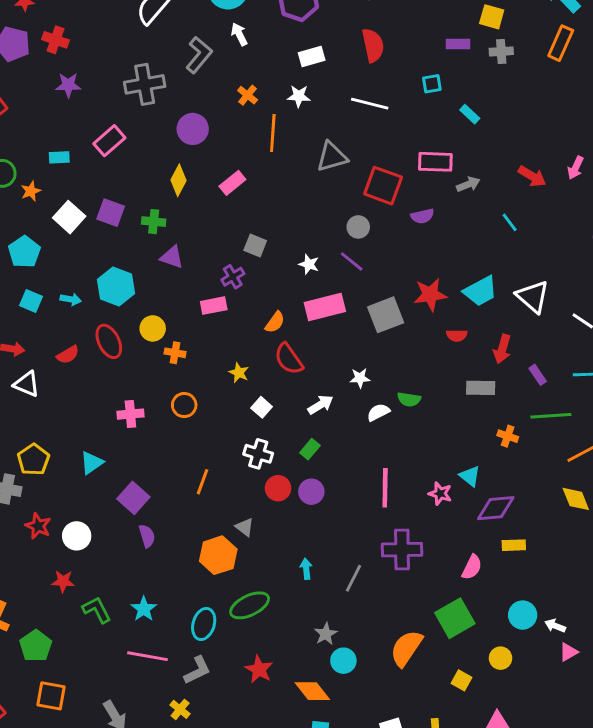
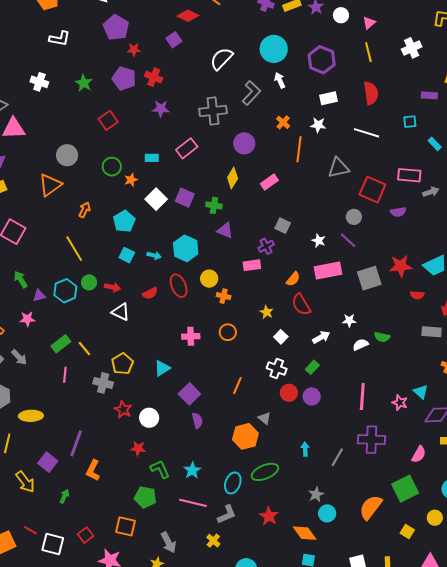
green pentagon: (36, 646) -> (145, 497), moved, turned -30

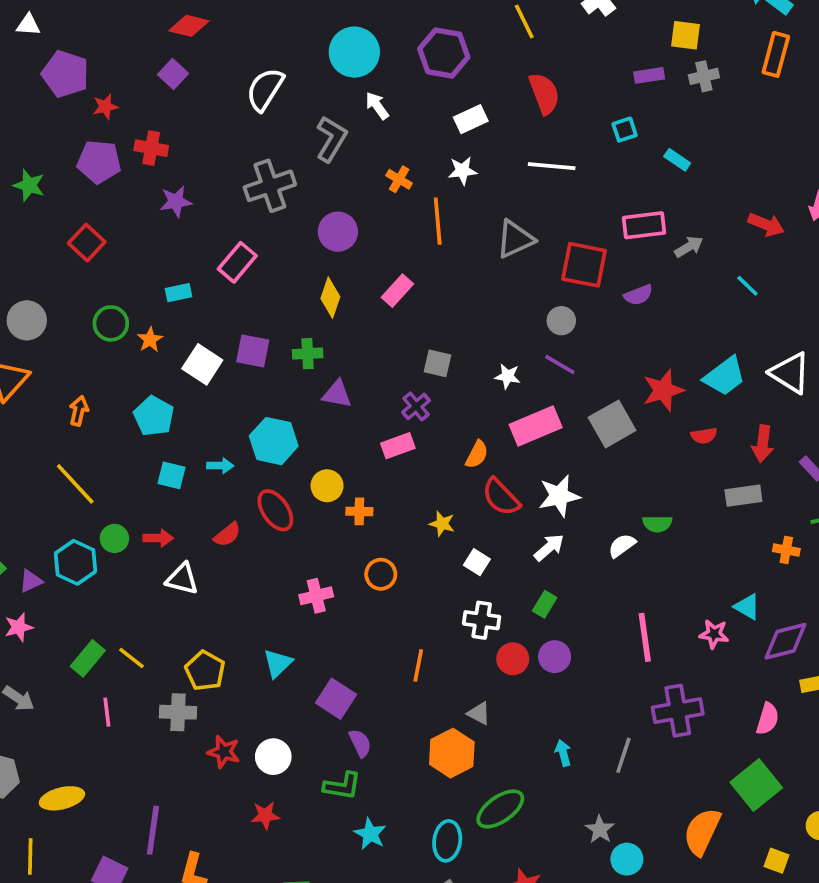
white star: (349, 320) -> (559, 496), moved, size x1.6
green L-shape: (160, 469) -> (342, 786), moved, turned 135

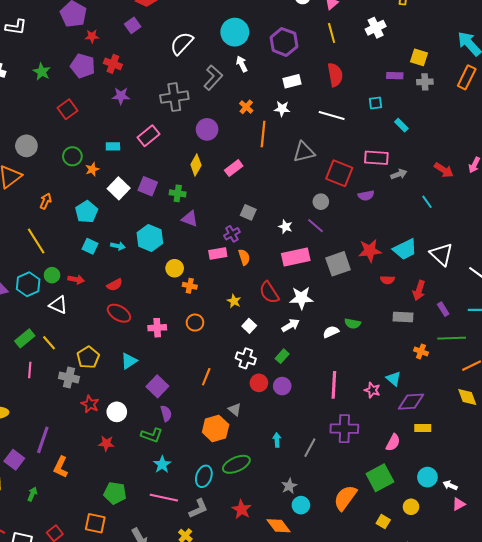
orange semicircle: (477, 454) -> (244, 257), moved, turned -56
red ellipse: (275, 510) -> (119, 313), moved, turned -35
white triangle: (182, 579) -> (58, 305), moved

